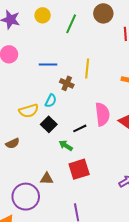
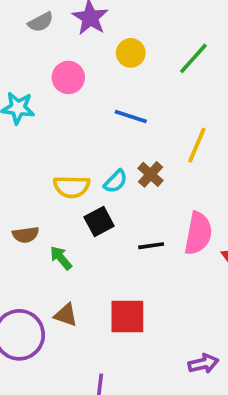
yellow circle: (43, 15) -> (131, 53), moved
brown cross: (67, 83) -> (151, 174), moved
green arrow: (66, 146) -> (61, 258), moved

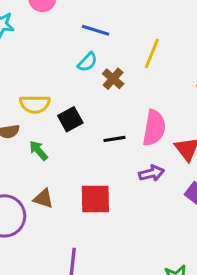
cyan semicircle: (116, 181) -> (87, 62), moved
yellow semicircle: (72, 187) -> (35, 104), moved
purple arrow: (203, 364) -> (152, 173), moved

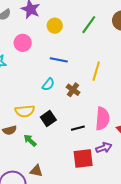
cyan semicircle: (87, 62) -> (48, 84), moved
red square: (95, 199) -> (83, 159), moved

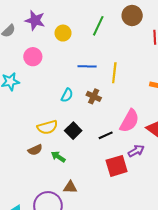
blue line: (59, 60) -> (87, 66), moved
pink semicircle: (102, 119) -> (129, 121), turned 35

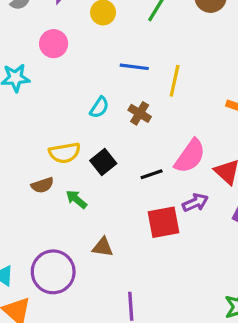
brown triangle: (70, 187) -> (103, 247), moved

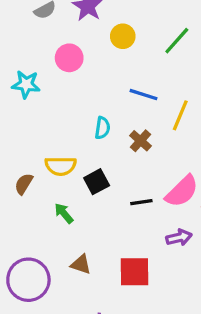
cyan semicircle: (99, 107) -> (102, 128), turned -35
brown semicircle: (42, 185) -> (24, 184), moved, turned 130
red square: (163, 222) -> (134, 272), moved

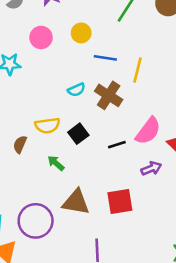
yellow circle: (123, 36) -> (81, 33), moved
cyan semicircle: (102, 128) -> (76, 90), turned 66
brown cross: (141, 141) -> (109, 95), size x1.5
brown triangle: (81, 264) -> (76, 202), size x1.6

